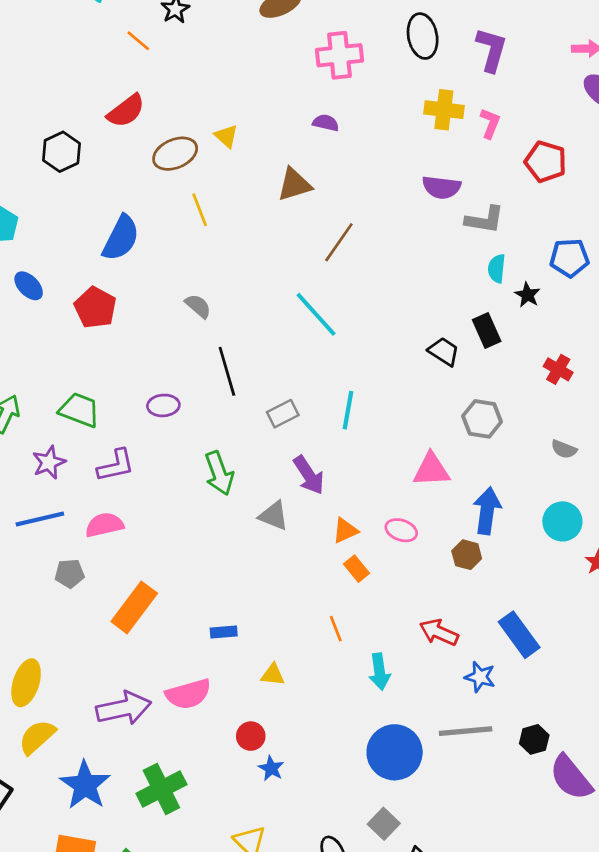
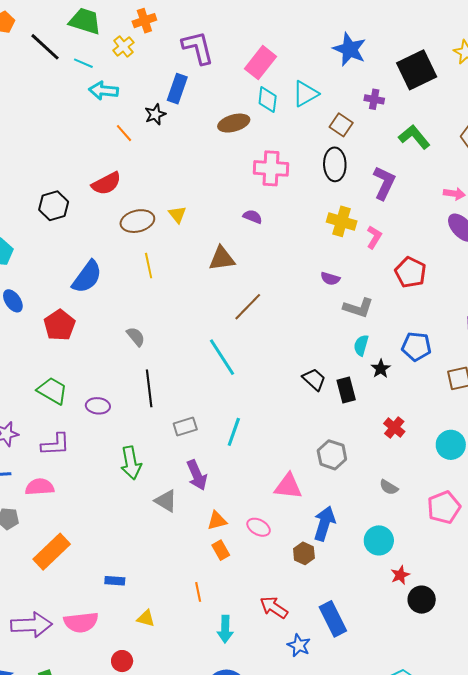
purple semicircle: (441, 187) -> (330, 279), size x0.7
black trapezoid: (444, 352) -> (314, 379), moved
green trapezoid: (79, 410) -> (52, 391), moved

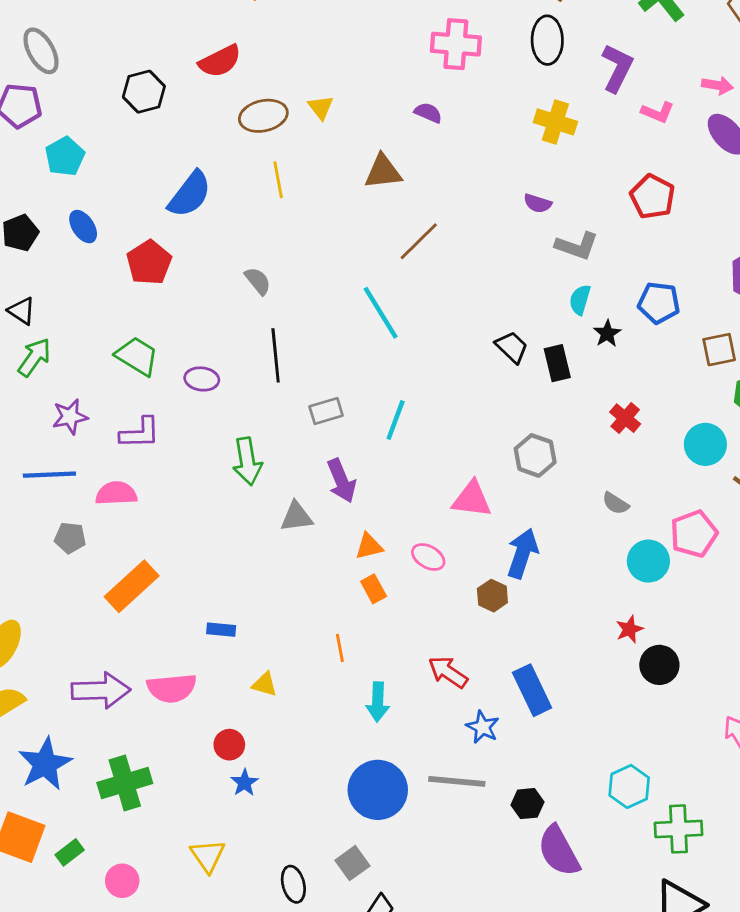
pink L-shape: (374, 237) -> (658, 112), moved, turned 80
gray triangle: (166, 501) -> (296, 517), turned -40
cyan circle: (379, 540) -> (648, 561), moved

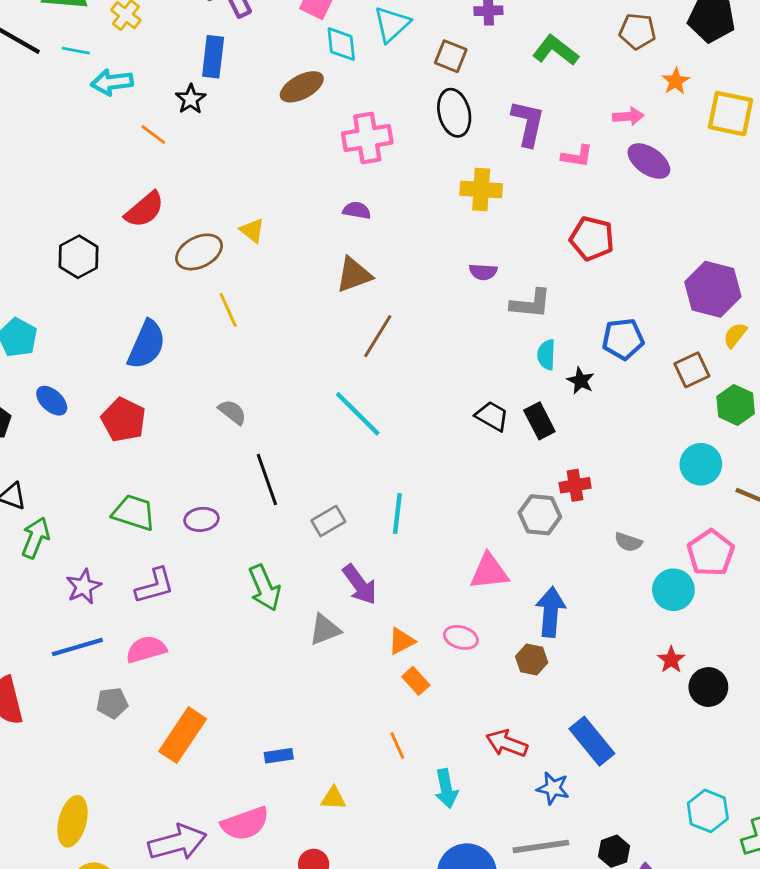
brown triangle: (383, 172) -> (354, 275), moved
red cross: (625, 418) -> (575, 485), moved, turned -36

